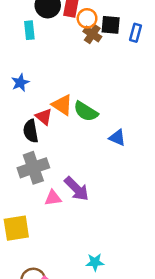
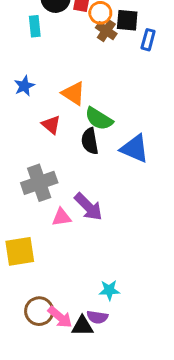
blue rectangle: (136, 33) -> (148, 40), moved
orange triangle: (62, 105) -> (73, 93), moved
black semicircle: (31, 131) -> (90, 141), moved
blue triangle: (117, 138) -> (135, 149), size x1.5

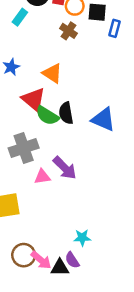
cyan rectangle: (35, 26) -> (20, 17), turned 42
brown cross: (106, 31) -> (68, 31), moved
green semicircle: (99, 119) -> (47, 116), moved
red triangle: (51, 125) -> (34, 99), size x1.5
purple semicircle: (97, 317) -> (72, 260), turned 49

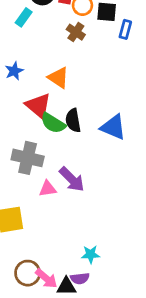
gray cross: (24, 148) -> (28, 158), turned 32
purple semicircle: (72, 260) -> (80, 278), turned -63

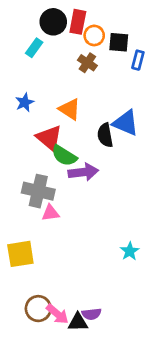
black semicircle: (73, 120) -> (105, 135), moved
blue triangle: (113, 127) -> (126, 123), moved
purple arrow: (72, 179) -> (83, 172), moved, turned -52
pink triangle: (48, 189) -> (51, 213), moved
cyan star: (91, 254) -> (130, 251), moved, turned -30

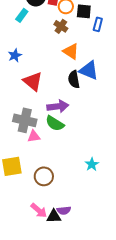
orange triangle: (70, 109) -> (71, 51), moved
green semicircle: (64, 156) -> (55, 123), moved
brown circle: (38, 309) -> (44, 176), moved

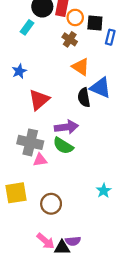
red triangle: (33, 81) -> (39, 100), turned 40

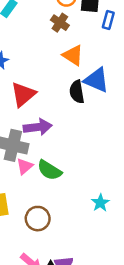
purple arrow: (66, 127) -> (38, 127), moved
green semicircle: (63, 146) -> (49, 170), moved
pink triangle: (40, 160) -> (25, 166), turned -32

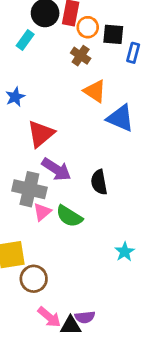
black semicircle: (77, 92) -> (99, 182), moved
purple arrow: (38, 127) -> (56, 169), turned 40
brown circle: (38, 219) -> (34, 279), moved

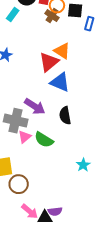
brown cross: (81, 56) -> (52, 16), moved
blue triangle: (120, 118) -> (60, 82), moved
red triangle: (41, 134) -> (49, 62), moved

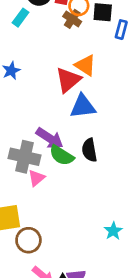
blue triangle: (60, 82) -> (83, 106), turned -30
green semicircle: (44, 140) -> (62, 155), moved
cyan star: (83, 165) -> (113, 231), moved

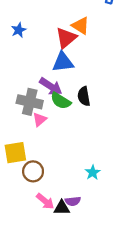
blue triangle: (83, 106) -> (63, 62), moved
cyan star: (113, 231) -> (93, 172), moved

